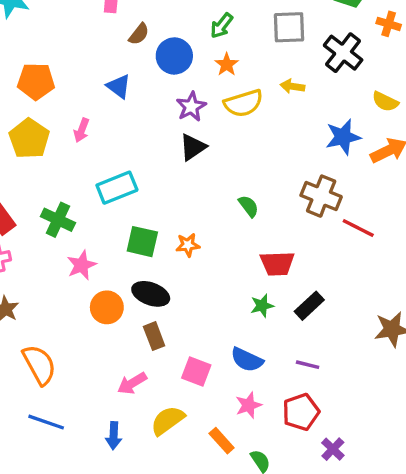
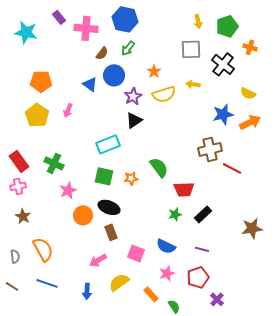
green arrow: (222, 26) -> (128, 48), moved
blue circle: (174, 56) -> (114, 75), moved
cyan rectangle: (117, 188) -> (108, 144), moved
brown cross: (321, 196) -> (210, 149), turned -35
green semicircle: (249, 206) -> (159, 167), moved, size x1.5

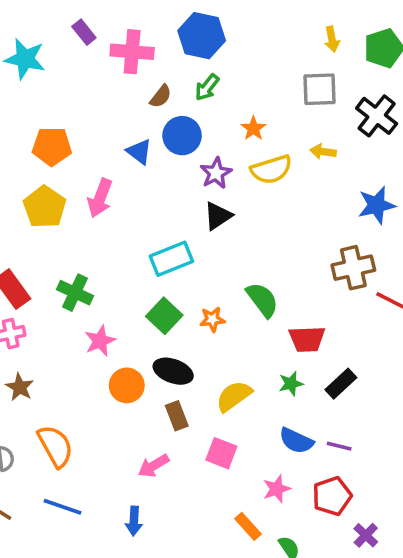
pink arrow: (68, 110) -> (100, 198), size x1.5
green square: (104, 176) -> (164, 316), turned 30
blue semicircle: (166, 246) -> (296, 441), moved
yellow semicircle: (119, 282) -> (234, 396), moved

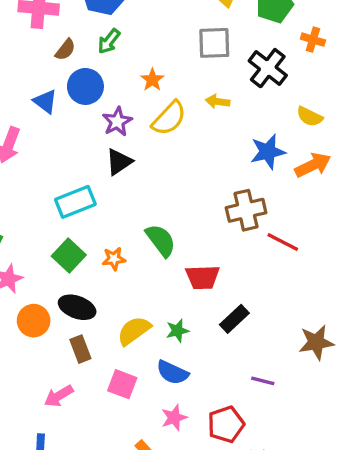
yellow semicircle: (271, 169) -> (169, 118), turned -30
green star: (291, 384) -> (177, 331), moved
blue semicircle: (296, 441) -> (172, 372), moved
purple line: (339, 446) -> (263, 381), moved

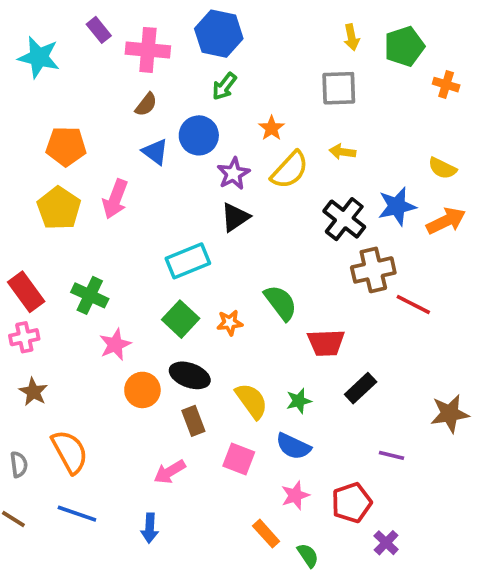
brown semicircle: (65, 50) -> (146, 105), moved
black cross: (268, 68) -> (344, 219), moved
yellow semicircle: (134, 331) -> (252, 401), turned 90

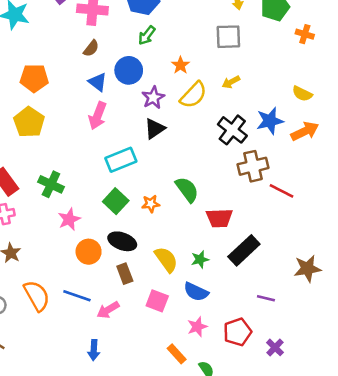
yellow arrow: (342, 152) -> (231, 82), turned -36
pink arrow: (115, 199) -> (98, 116), moved
black rectangle: (361, 388) -> (244, 250), size x1.4
blue line: (77, 514) -> (77, 296), moved
purple cross: (386, 543) -> (275, 347), moved

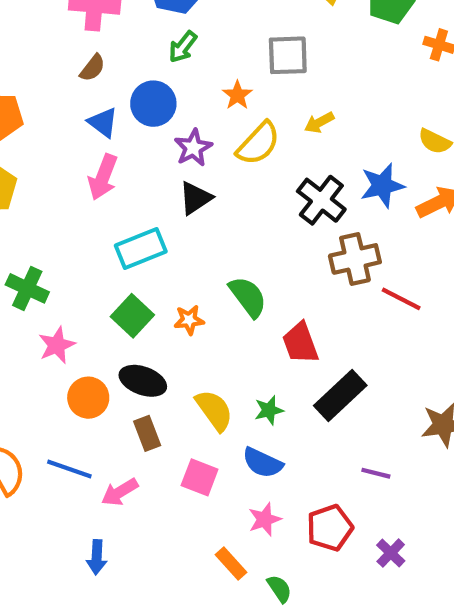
gray square: (228, 37) -> (288, 55), moved
red trapezoid: (219, 218) -> (300, 343), turned 72

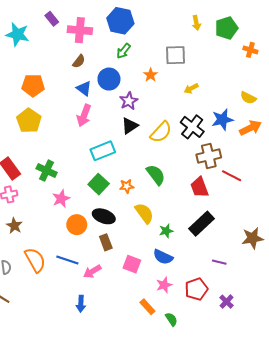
yellow semicircle: (258, 143) -> (161, 132), moved
red trapezoid: (300, 343) -> (199, 187), moved
yellow semicircle: (214, 410) -> (144, 213), moved

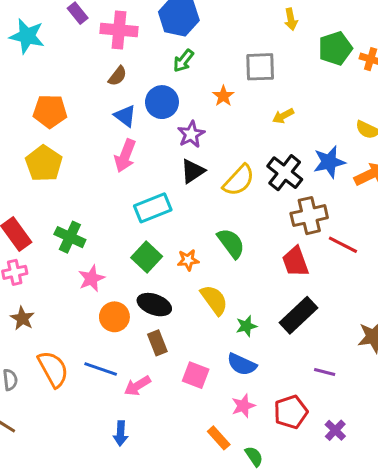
green pentagon: (226, 28) -> (335, 48), moved

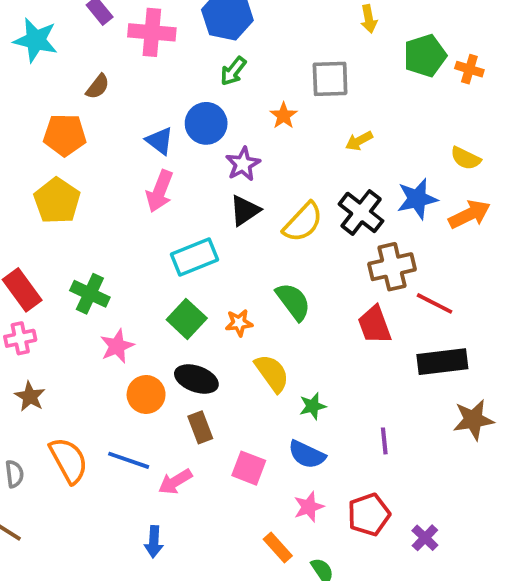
brown semicircle: (117, 76) -> (98, 87), moved
black rectangle: (298, 315) -> (442, 362), moved, turned 36
purple line: (325, 372) -> (384, 441), moved, turned 70

